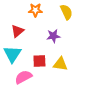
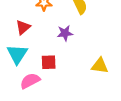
yellow triangle: (60, 64) -> (100, 66), moved

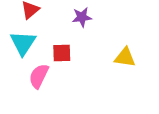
pink semicircle: (30, 81) -> (39, 76), turned -36

